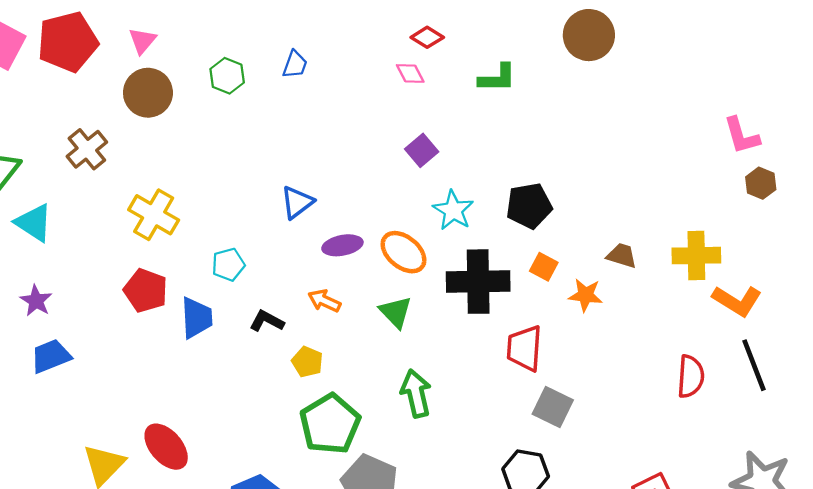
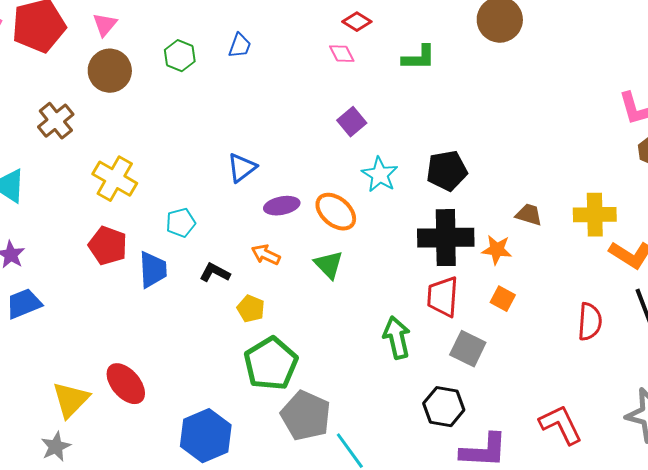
orange square: (544, 267) -> (503, 299), moved
black cross: (478, 282) -> (446, 238), moved
green arrow: (416, 393) -> (397, 338), moved

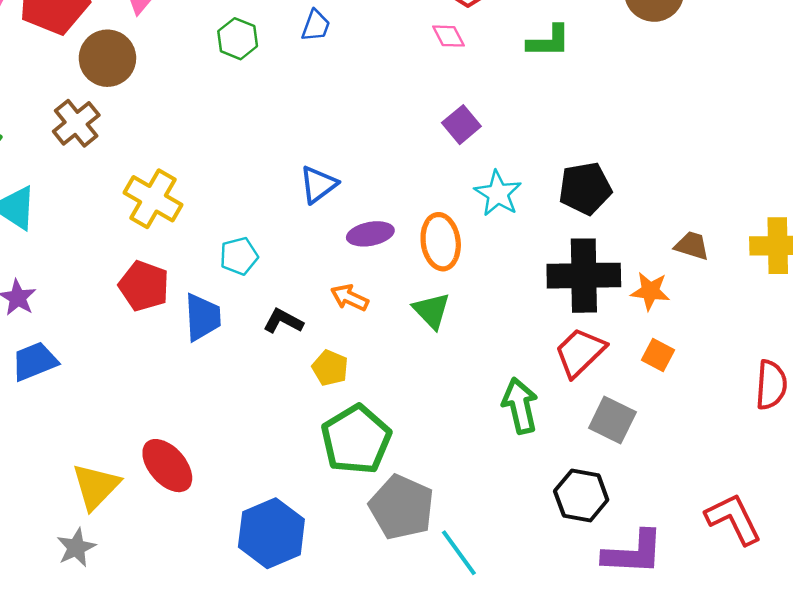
brown circle: (110, 71) -> (107, 58), moved
orange ellipse: (336, 212) -> (441, 242), turned 42
red trapezoid: (443, 297) -> (580, 352), turned 42

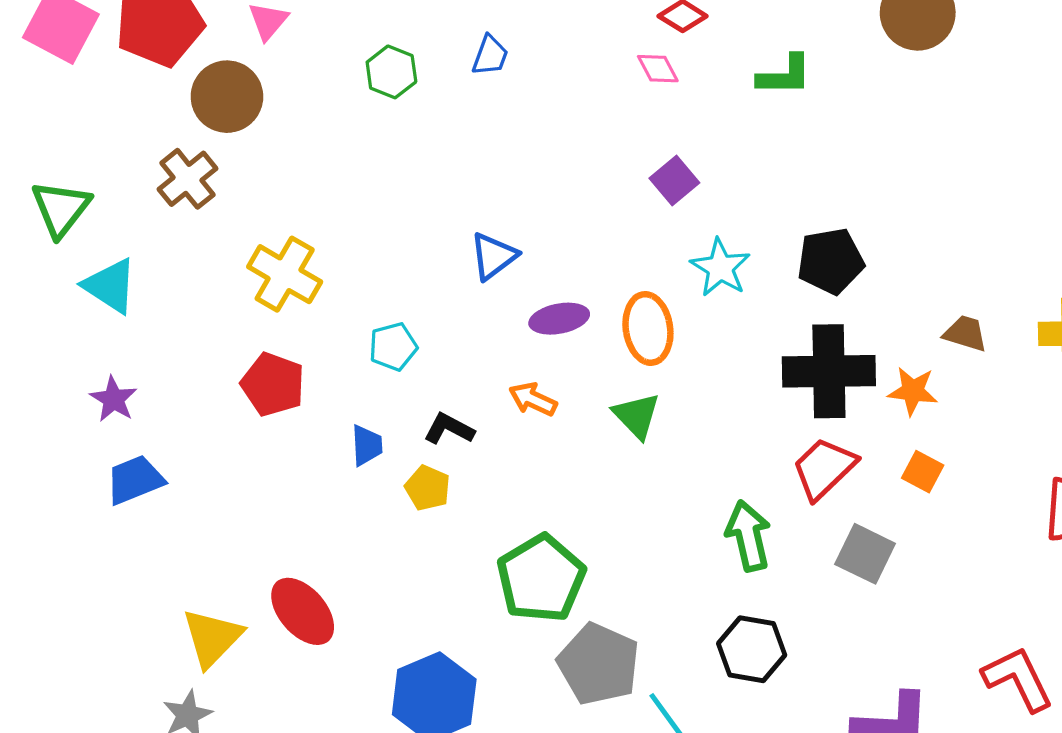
blue trapezoid: (202, 317) -> (367, 445), moved, size x0.7
yellow pentagon: (330, 368) -> (428, 488), moved
black hexagon: (581, 495) -> (752, 649), moved

